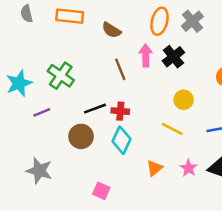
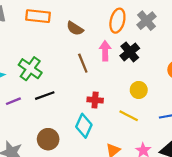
black line: (95, 109) -> (45, 96), moved
red cross: (120, 111) -> (95, 100), moved
brown circle: (81, 136) -> (48, 139), moved

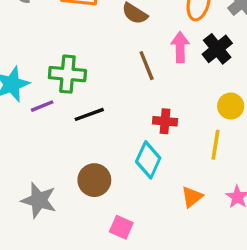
green cross: (30, 69) -> (67, 74), turned -30
purple line: (13, 101) -> (42, 106), moved
yellow line: (129, 116) -> (216, 145), turned 72

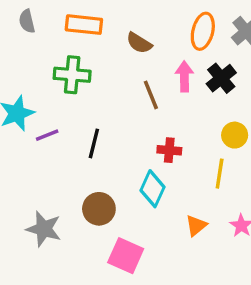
green cross: (67, 74) -> (72, 75), moved
black line: (89, 114) -> (94, 143), turned -56
pink square: (121, 227) -> (126, 256), size x1.5

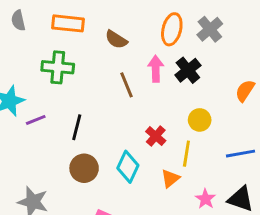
red cross: (169, 150) -> (156, 136), moved, turned 36
brown circle: (99, 209) -> (84, 168), moved
orange triangle: (196, 226) -> (170, 178), moved

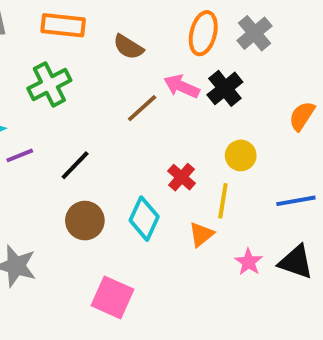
green cross: (58, 67) -> (49, 84), turned -32
pink arrow: (156, 69) -> (182, 86), turned -65
brown line: (126, 85) -> (142, 108), turned 70
black line: (77, 127) -> (75, 165), turned 30

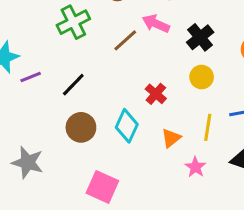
green cross: (49, 84) -> (73, 22), moved
black cross: (225, 88) -> (200, 37), moved
yellow line: (223, 201) -> (208, 127), moved
pink star: (249, 262) -> (195, 167), moved

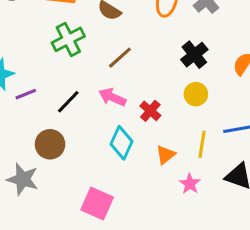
pink arrow: (156, 24) -> (112, 97), moved
brown circle: (81, 127) -> (50, 144), moved

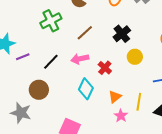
black cross: (194, 55) -> (122, 34), moved
pink arrow: (112, 97) -> (80, 59), turned -36
yellow line: (202, 144) -> (139, 102), moved
pink star: (190, 184) -> (121, 116), moved

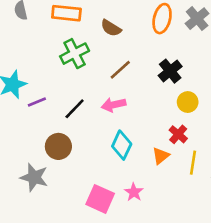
red cross: (105, 68) -> (178, 134), moved
pink star: (121, 116) -> (134, 192), moved

